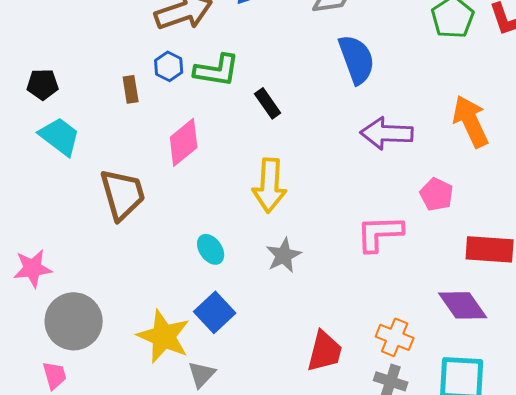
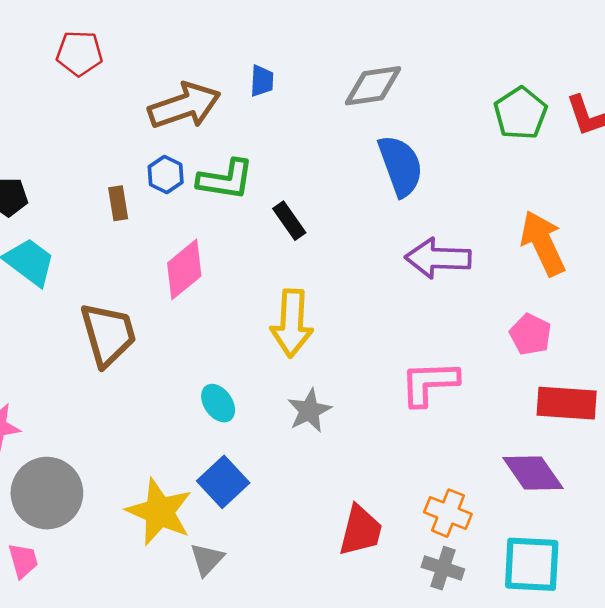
pink pentagon: (437, 194) -> (530, 334), moved

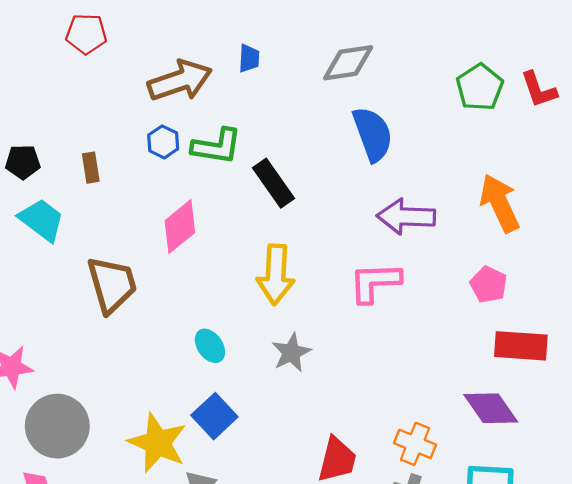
brown rectangle: (118, 203) -> (91, 168), moved
black rectangle: (289, 221) -> (273, 183), size x1.4
pink L-shape: (429, 383) -> (375, 282), moved

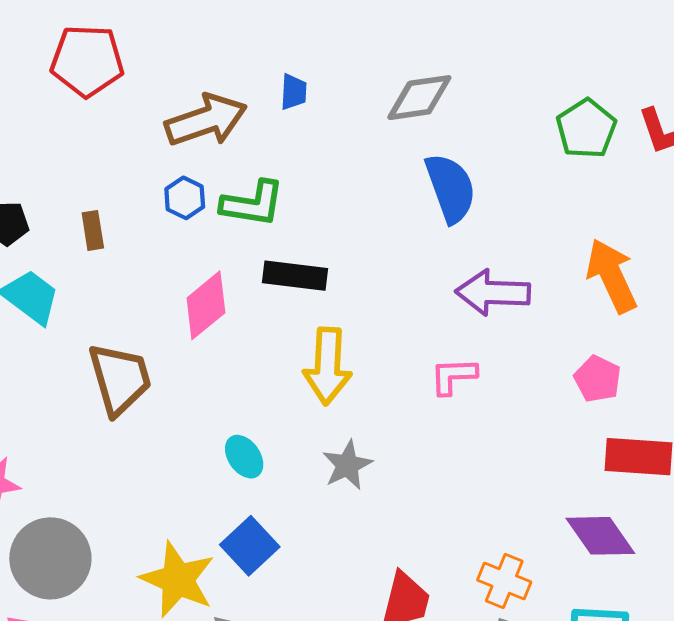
red pentagon: (86, 34) -> (87, 61), size x1.4
black rectangle: (273, 183) -> (295, 276), moved, turned -48
pink L-shape: (375, 282) -> (453, 376), size x0.7

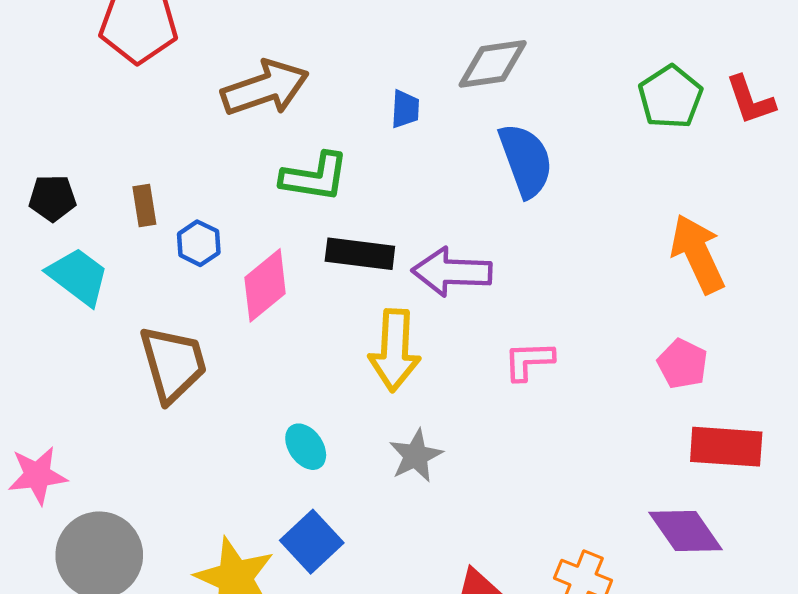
blue trapezoid: (294, 92) -> (405, 109), moved
blue hexagon: (185, 198) -> (199, 243), moved
purple arrow: (493, 293) -> (452, 272), moved

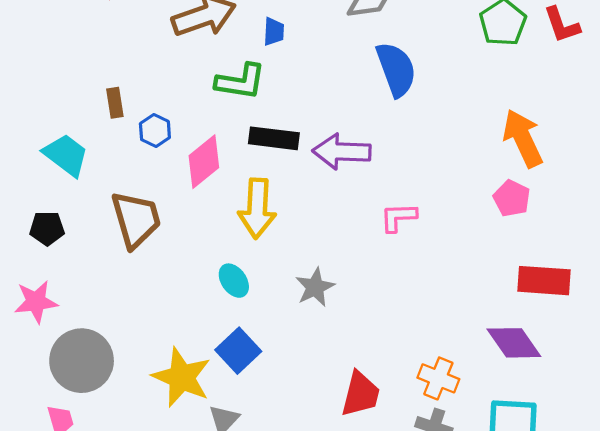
blue trapezoid: (405, 109) -> (274, 32), moved
black pentagon: (52, 198) -> (47, 228), moved
yellow arrow: (395, 350) -> (257, 208), moved
pink pentagon: (683, 364) -> (512, 198), moved

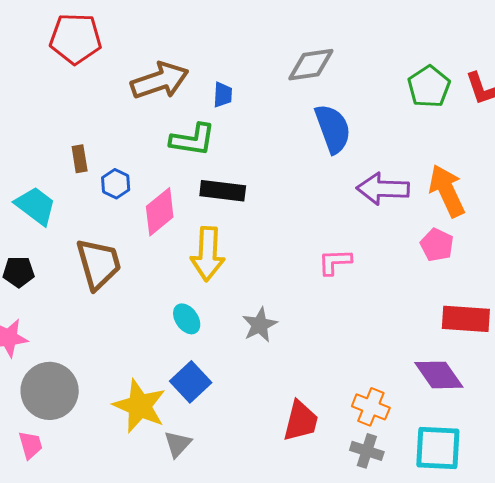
purple arrow: (342, 152) -> (383, 189), moved

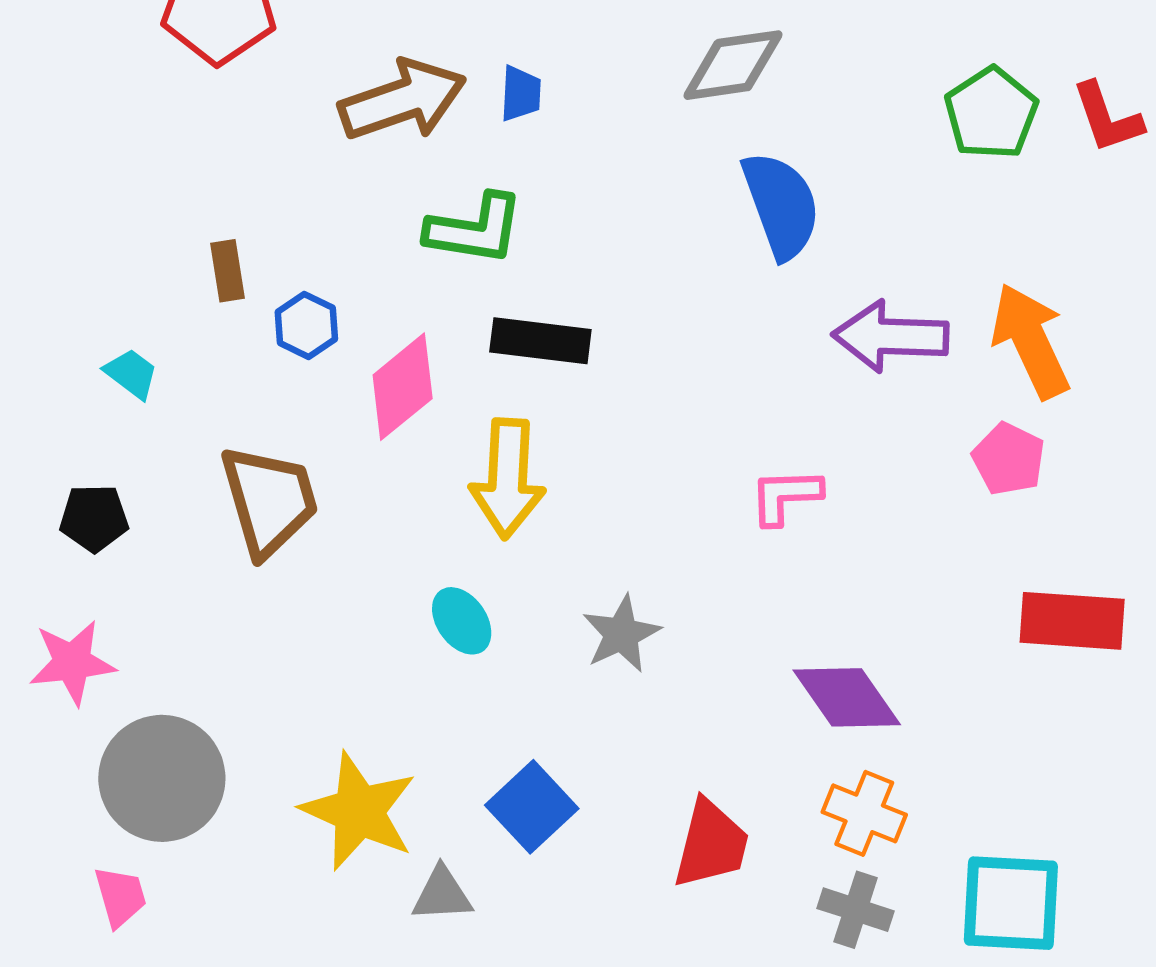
blue trapezoid: (223, 95) -> (521, 94), moved
cyan trapezoid: (36, 206) -> (131, 374), size x0.6
purple diamond: (439, 375) -> (847, 697), moved
blue square: (191, 382) -> (532, 807), moved
gray triangle: (178, 444) -> (442, 894), turned 44

